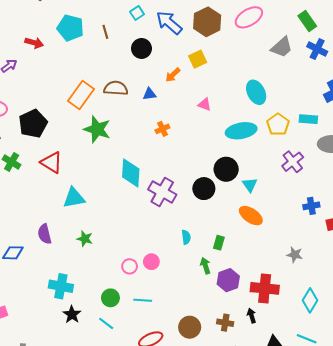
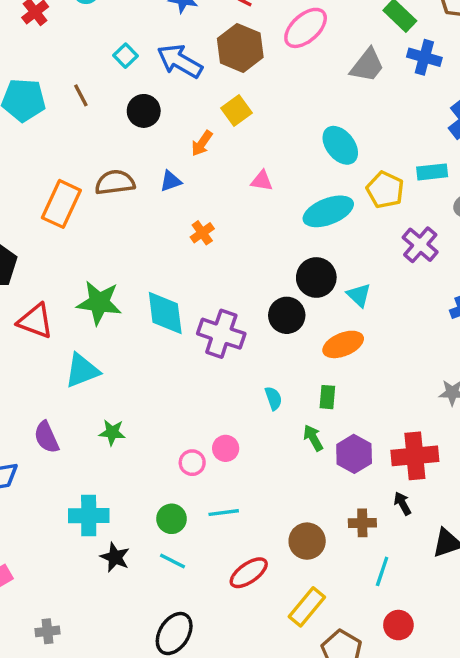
green star: (97, 129) -> (99, 303), moved
orange ellipse: (251, 216) -> (343, 344), moved, turned -45

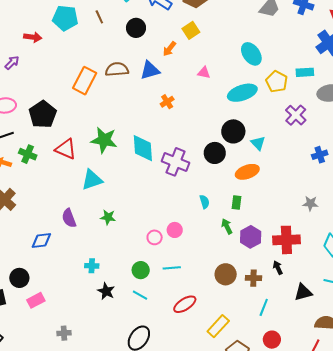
blue triangle: (171, 181) -> (150, 70), size x1.5
cyan cross: (89, 516) -> (92, 266), size x0.6
brown circle: (307, 541) -> (226, 274), moved

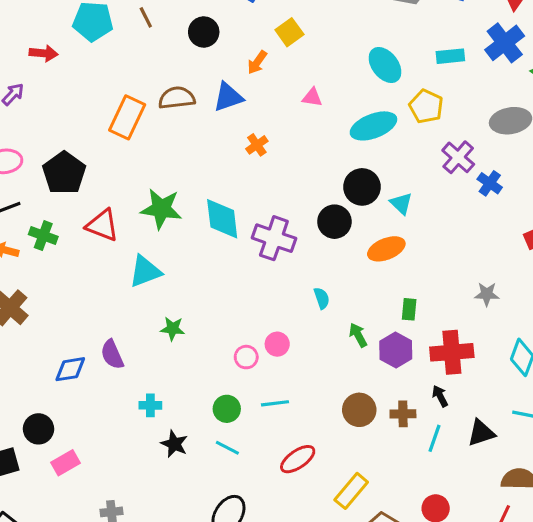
cyan rectangle: (305, 72) -> (450, 56), moved
blue cross: (320, 155) -> (490, 183), moved, turned -35
green rectangle: (236, 203) -> (409, 309), moved
purple semicircle: (69, 218) -> (112, 354), moved
cyan line: (264, 307) -> (435, 438), moved

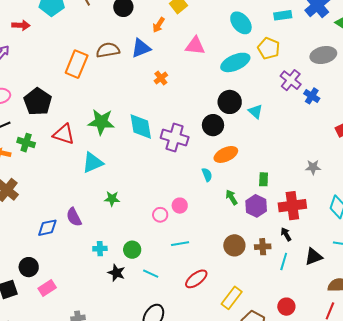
pink triangle: (312, 97) -> (195, 46), size x1.5
orange ellipse: (386, 249) -> (226, 154), moved
green circle: (227, 409) -> (132, 250), moved

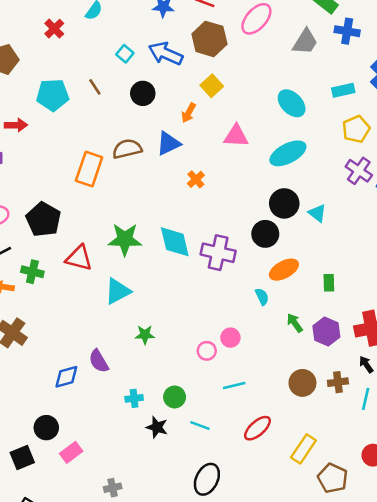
yellow pentagon: (269, 48) -> (356, 129), moved, turned 30
green rectangle: (264, 179) -> (329, 283), moved

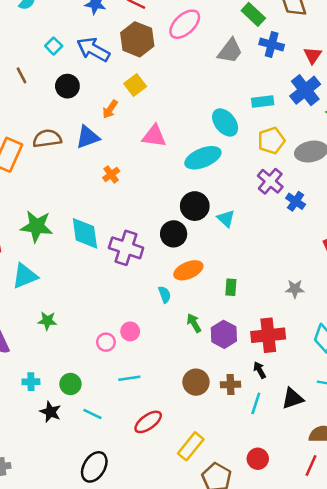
cyan ellipse: (292, 103) -> (225, 122), moved

